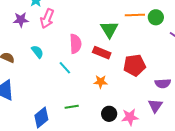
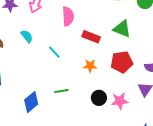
green triangle: (109, 29) -> (122, 29), moved, turned -36
pink semicircle: (76, 44) -> (68, 16), moved
red pentagon: (135, 65) -> (122, 62), moved

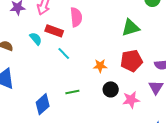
green triangle: (122, 29) -> (131, 28), turned -36
red rectangle: (91, 37) -> (54, 31), moved
black circle: (99, 98) -> (111, 89), moved

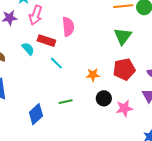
green triangle: (131, 28) -> (123, 36), turned -36

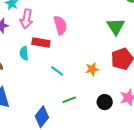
cyan semicircle: (28, 49) -> (24, 53), turned -136
cyan line: (56, 63) -> (57, 71), moved
black circle: (104, 98) -> (105, 102), moved

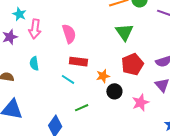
red rectangle: (41, 42) -> (78, 62), moved
black circle: (105, 102) -> (114, 91), moved

